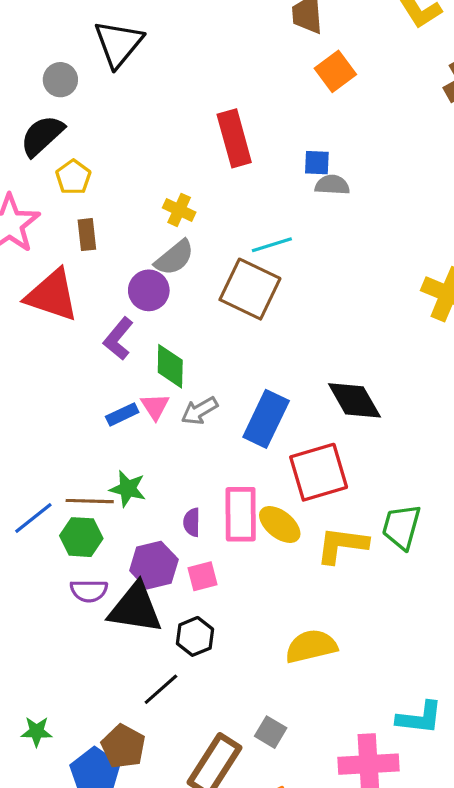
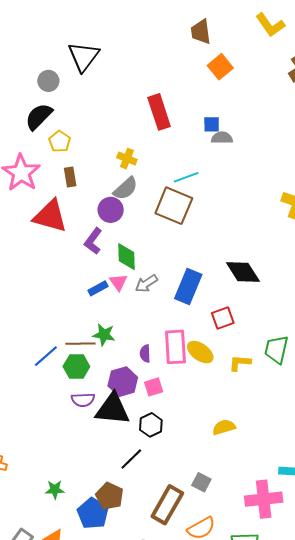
red square: (319, 472) -> (223, 318), size x0.6
yellow L-shape: (342, 545) -> (240, 363), size x0.7
yellow semicircle: (311, 646) -> (224, 427), size x0.7

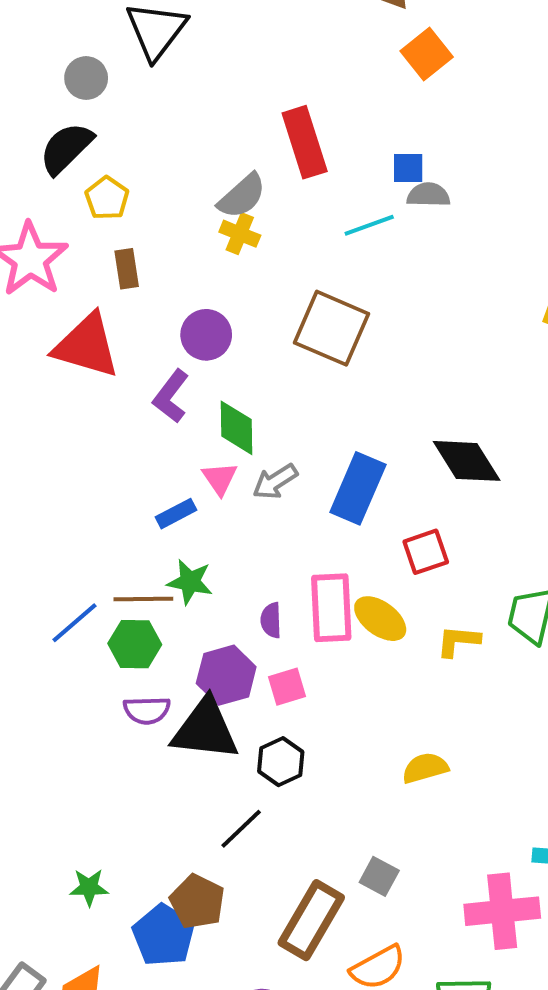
cyan line: (186, 177) -> (369, 225), moved
gray semicircle: (126, 189) -> (242, 196), moved
blue rectangle: (98, 288) -> (176, 514), moved

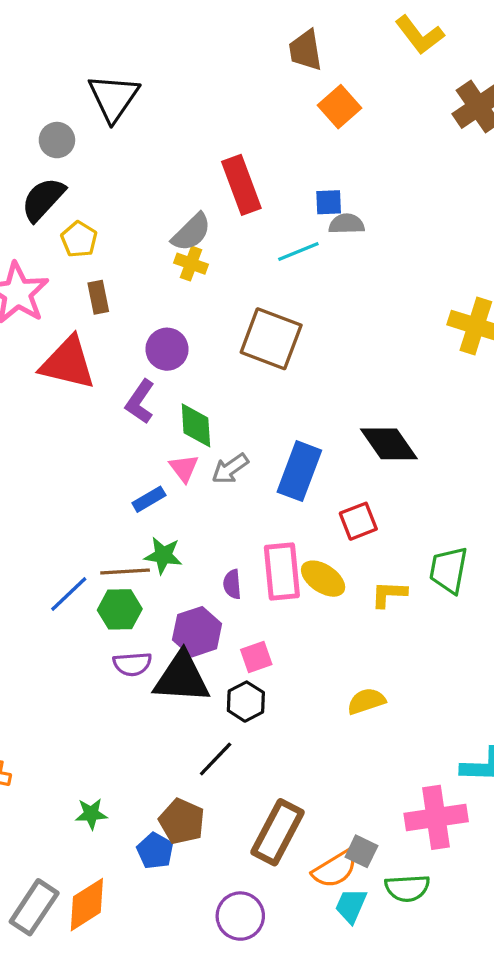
pink square: (287, 687) -> (256, 657), moved
gray square: (379, 876) -> (361, 851), moved
blue pentagon: (164, 935) -> (155, 851), size x0.7

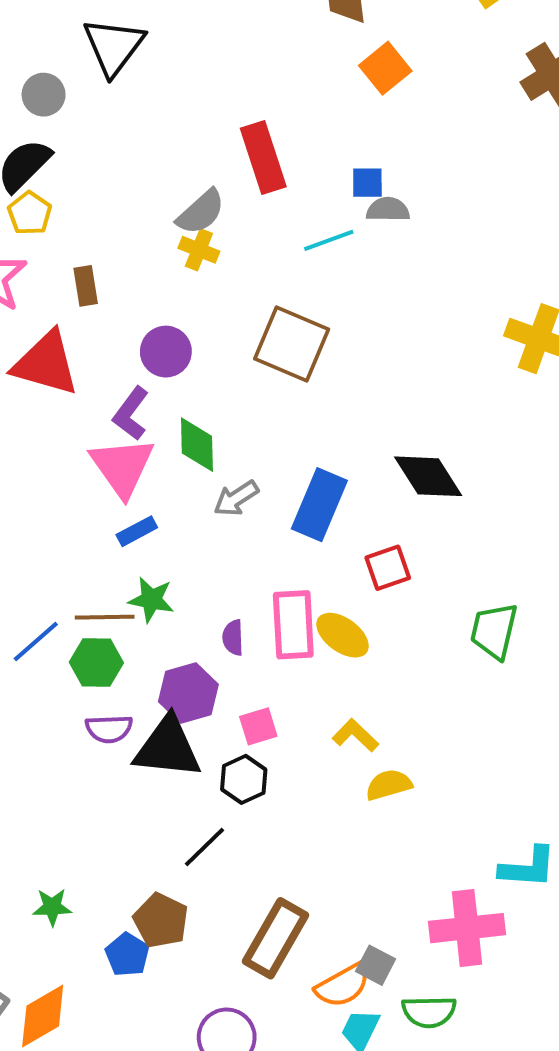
yellow pentagon: (79, 239) -> (30, 213), moved
pink triangle: (184, 468) -> (122, 467), moved, size x1.8
yellow L-shape: (389, 594) -> (355, 735), moved, turned 39

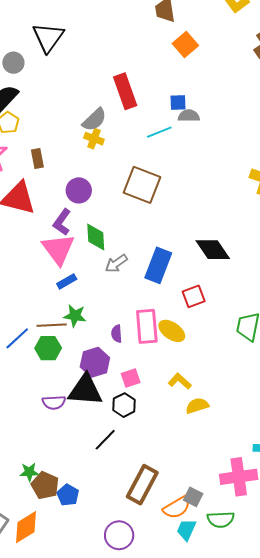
purple semicircle: (109, 729) -> (54, 402), moved
brown pentagon: (161, 920) -> (45, 485), moved

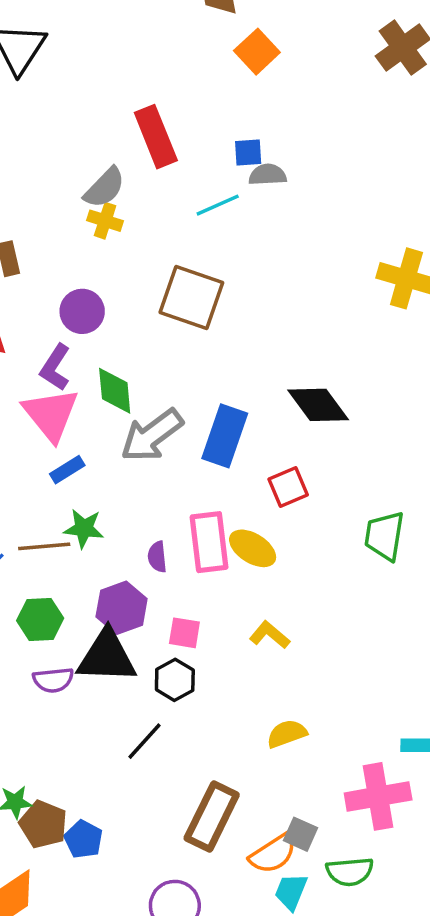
gray arrow: (116, 263) -> (152, 435), size x1.6
green hexagon: (48, 348) -> (40, 619), moved
pink square: (131, 378) -> (184, 633), turned 30
yellow semicircle: (197, 406) -> (287, 734), moved

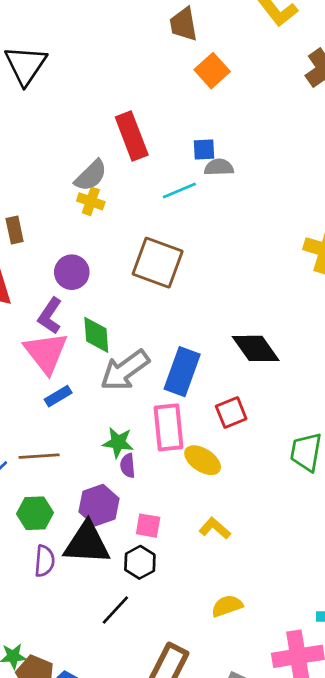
green star: (84, 528) -> (118, 442), moved
pink rectangle: (209, 542) -> (168, 427), moved
purple semicircle: (53, 680) -> (45, 561), turned -80

